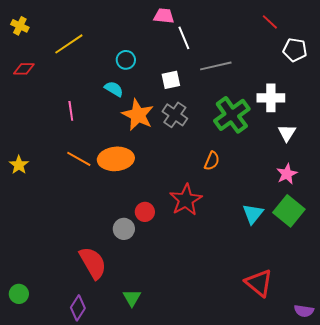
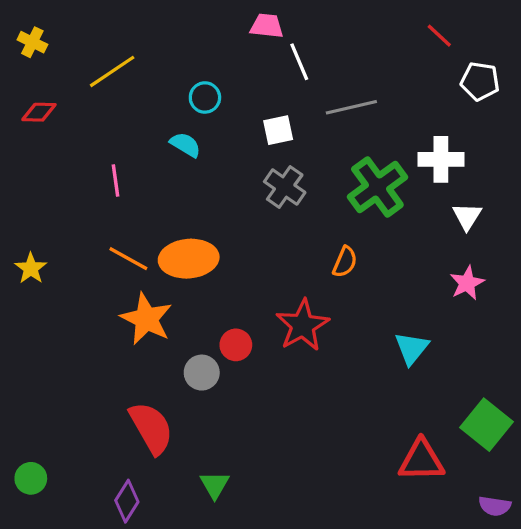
orange star: (138, 115) -> (146, 319), moved
green square: (289, 211) -> (487, 425), moved
red triangle: (259, 283) -> (421, 460), turned -40

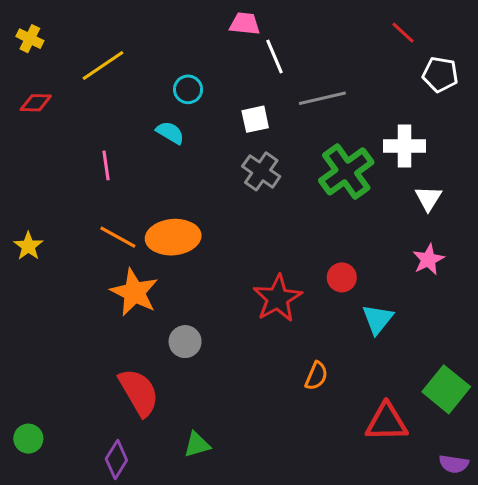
orange semicircle: (345, 262) -> (316, 376), moved
red circle: (236, 345) -> (342, 277), moved
green triangle: (215, 485) -> (197, 445), turned 44

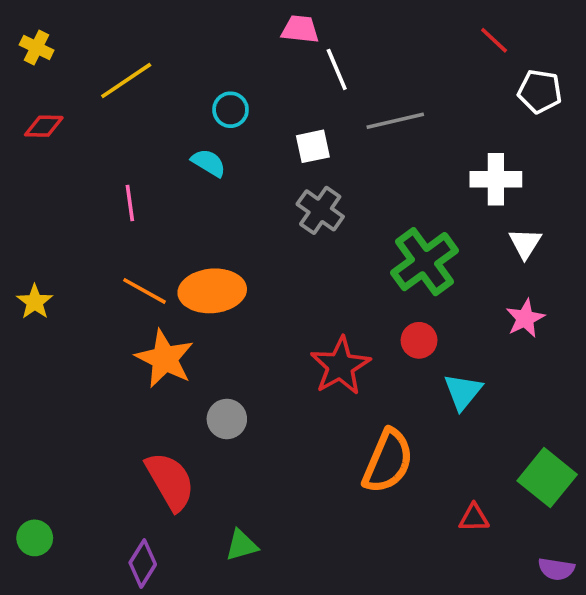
green cross: (346, 171) -> (425, 262), moved
orange semicircle: (316, 376) -> (388, 461), size x1.8
red triangle: (387, 422) -> (474, 518), size x0.6

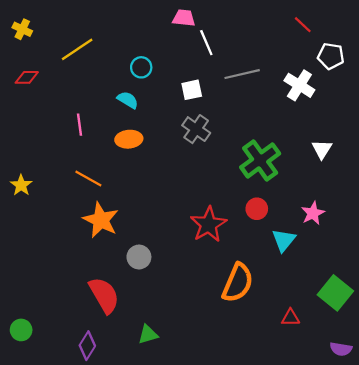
white cross: (496, 179) -> (299, 85), moved, turned 32
orange ellipse: (212, 291) -> (129, 139), moved, size x0.7
pink star: (525, 318) -> (313, 213), moved

